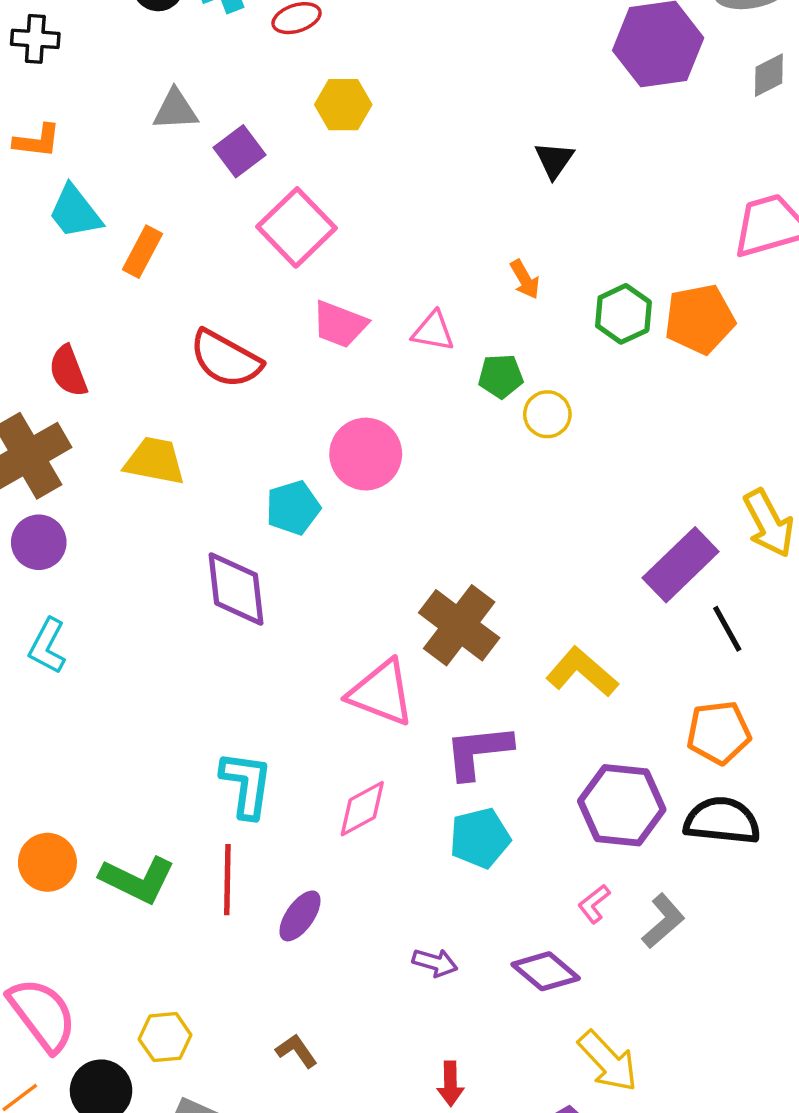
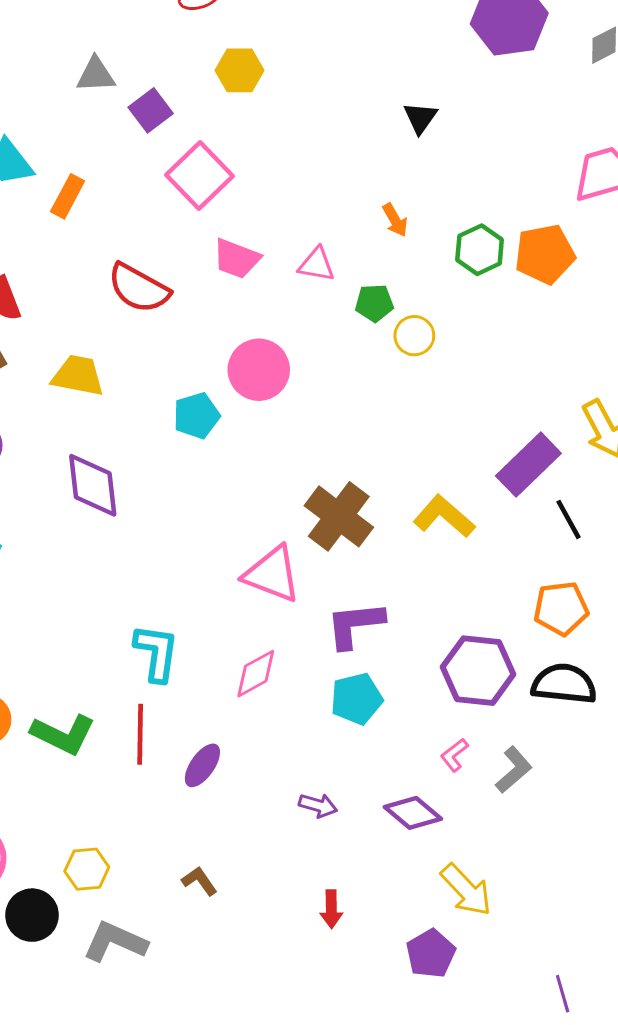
purple diamond: (236, 589) -> (93, 485), moved
yellow L-shape: (582, 672) -> (444, 516), moved

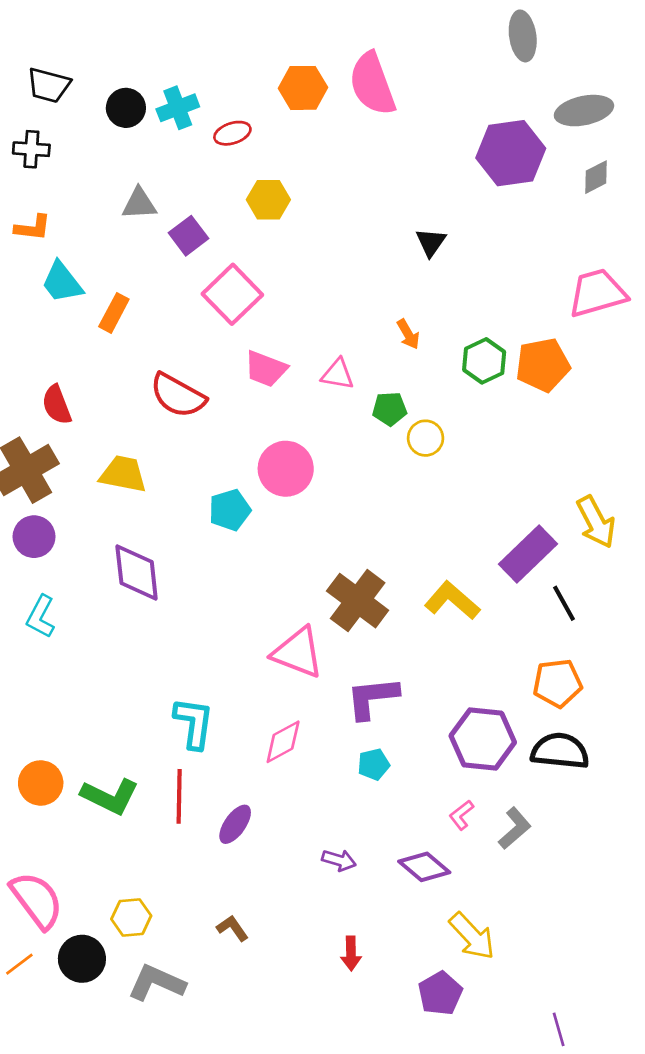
cyan pentagon: (357, 699) -> (374, 764), size x0.7

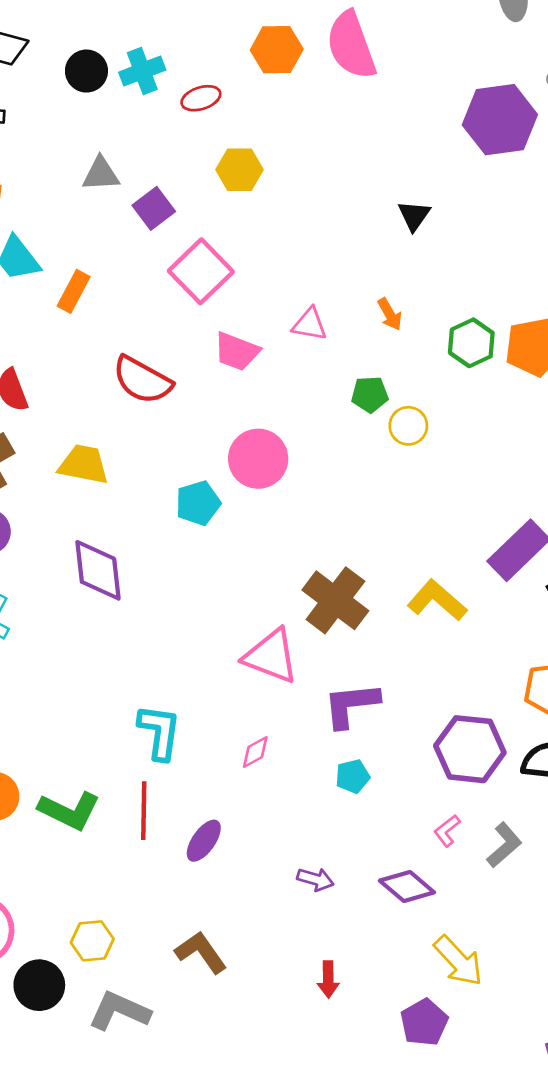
pink triangle: (338, 374) -> (310, 324), moved
pink diamond: (283, 742) -> (255, 752), size x0.7
brown L-shape: (232, 928) -> (201, 952), size x1.5

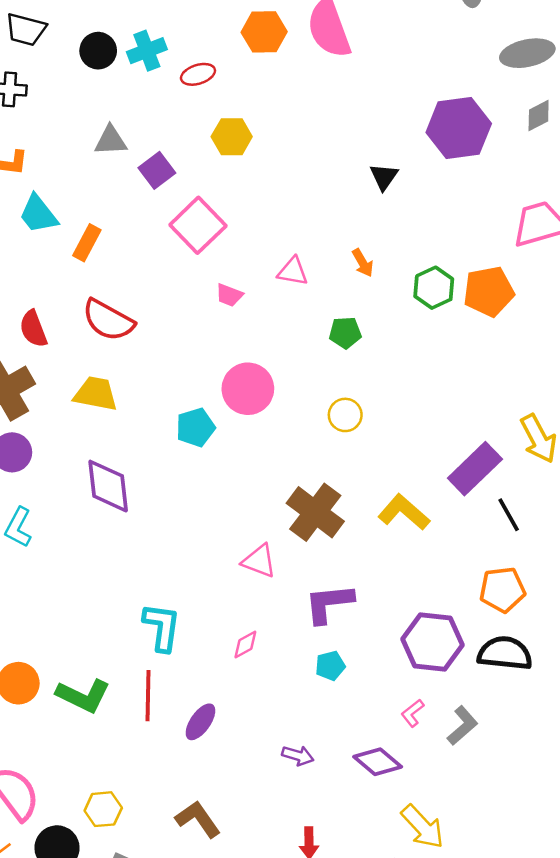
purple hexagon: (500, 120) -> (459, 128), moved
pink trapezoid: (237, 351) -> (229, 295), size x0.7
red semicircle: (142, 380) -> (108, 320), moved
yellow circle: (408, 426) -> (345, 415), moved
pink triangle: (271, 656) -> (259, 561), size x0.7

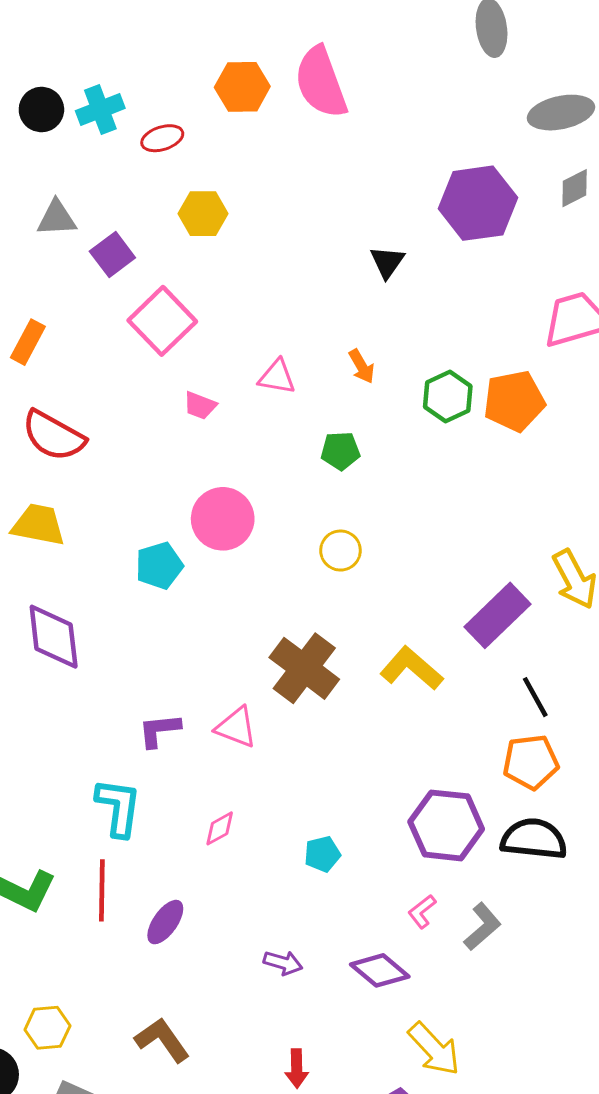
black line: (509, 515) -> (535, 697), moved
purple L-shape: (329, 603) -> (159, 730), moved, size x0.7

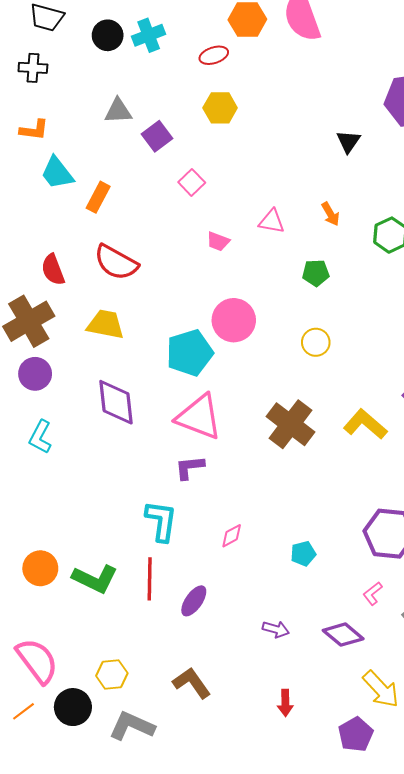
red ellipse: (162, 138) -> (214, 55), moved
pink square: (162, 321) -> (192, 182), size x0.6
cyan pentagon: (159, 566) -> (190, 353), size x1.4
pink triangle: (236, 727) -> (199, 417), moved, size x1.6

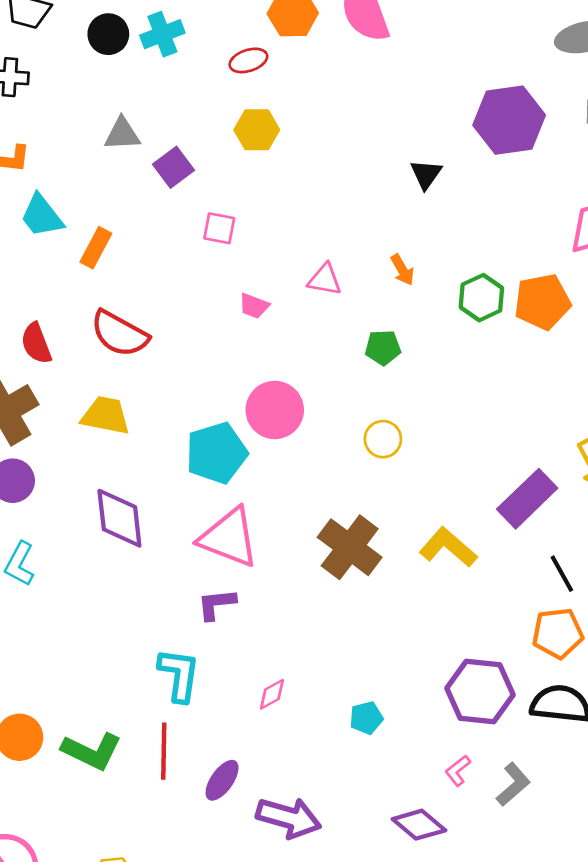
pink square: (192, 182) -> (219, 228), turned -35
purple arrow: (276, 629) -> (289, 818), moved, size x1.8

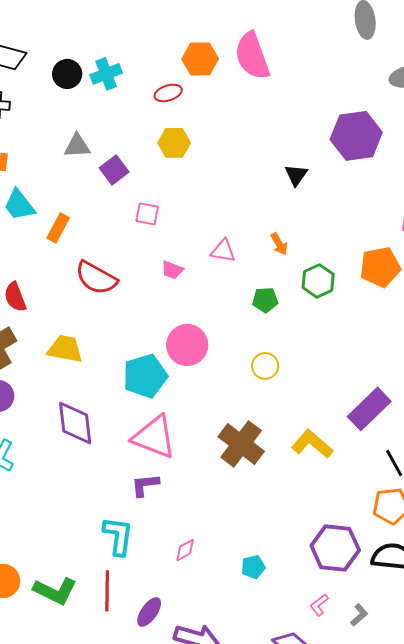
green hexagon: (481, 298) -> (318, 281), moved
red semicircle: (119, 334) -> (96, 278), moved
gray L-shape: (513, 784) -> (359, 615), size x0.7

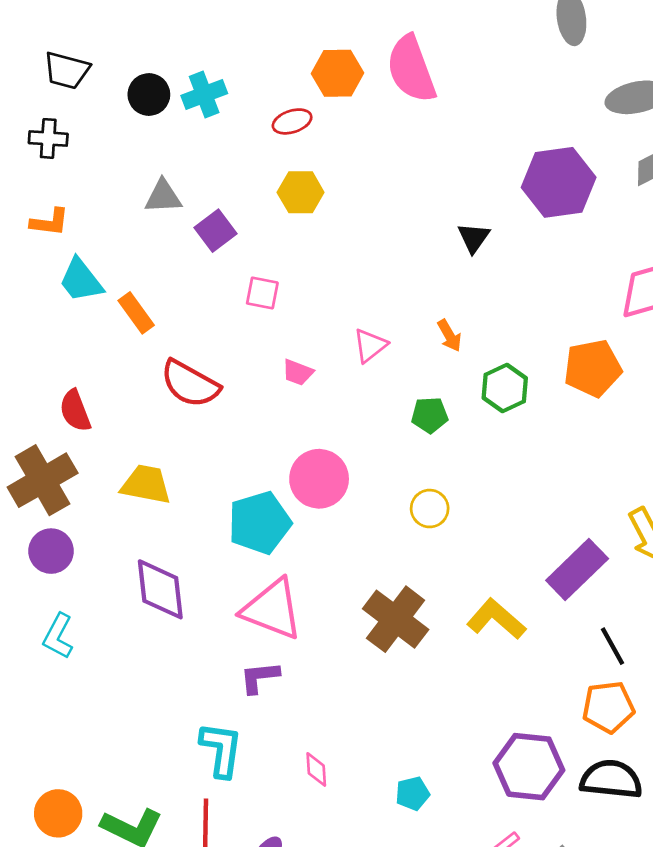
orange rectangle: (58, 228) -> (136, 313), turned -64
pink triangle: (223, 251) -> (370, 345), turned -48
pink diamond: (185, 550) -> (316, 769), turned -65

